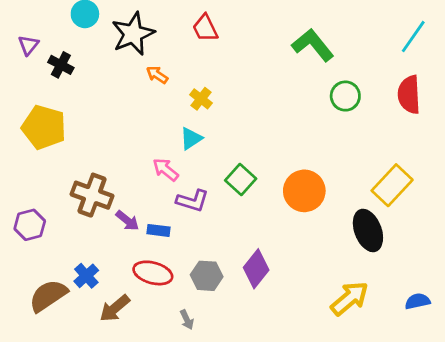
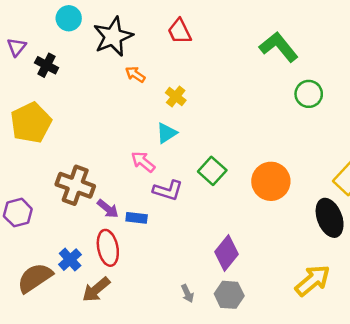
yellow pentagon: (44, 127) -> (31, 123), turned 30
red ellipse: (153, 273) -> (108, 248), moved, turned 64
gray hexagon: (207, 276) -> (229, 295), moved
gray arrow: (187, 320) -> (187, 293), moved

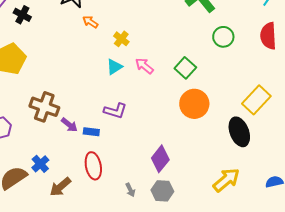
pink arrow: (143, 162) -> (144, 66), moved
green square: (212, 171) -> (185, 68), moved
red ellipse: (108, 248) -> (93, 166), moved

